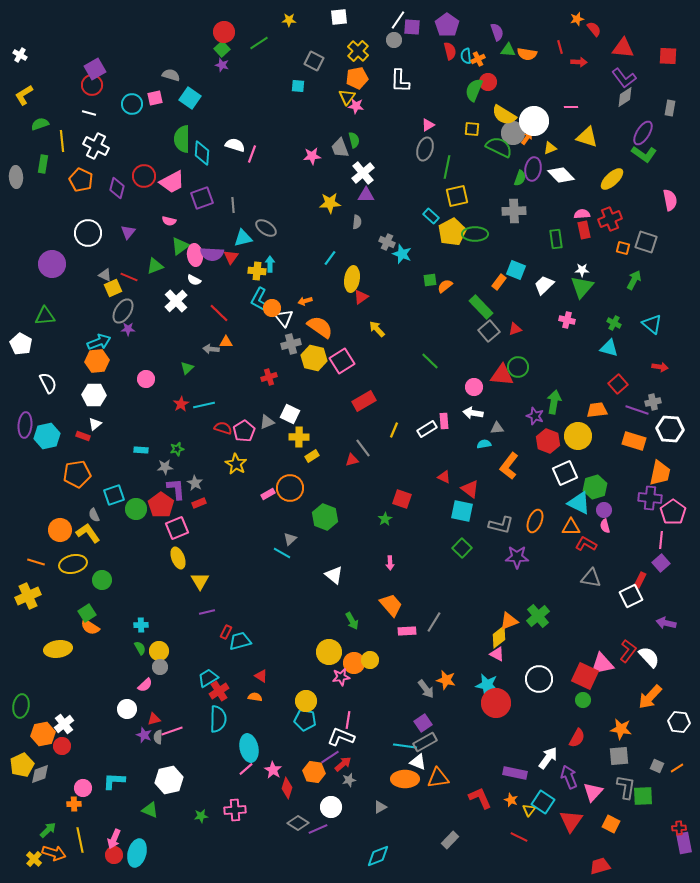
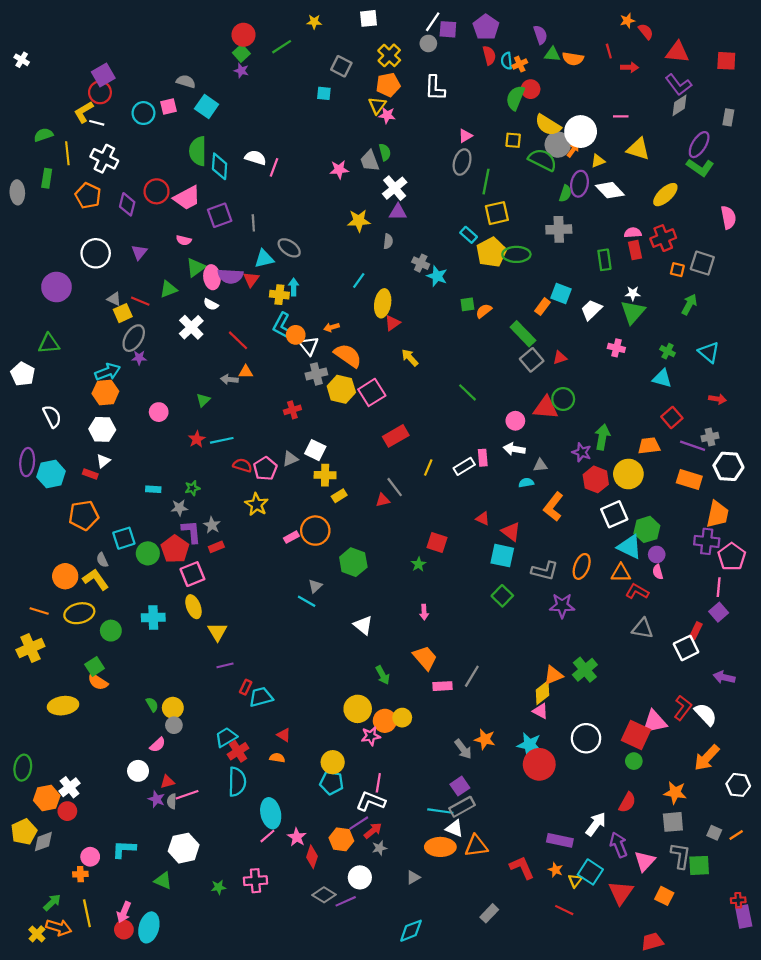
yellow L-shape: (24, 95) -> (84, 112), moved
cyan cross: (141, 625) -> (153, 618), moved, size x1.5

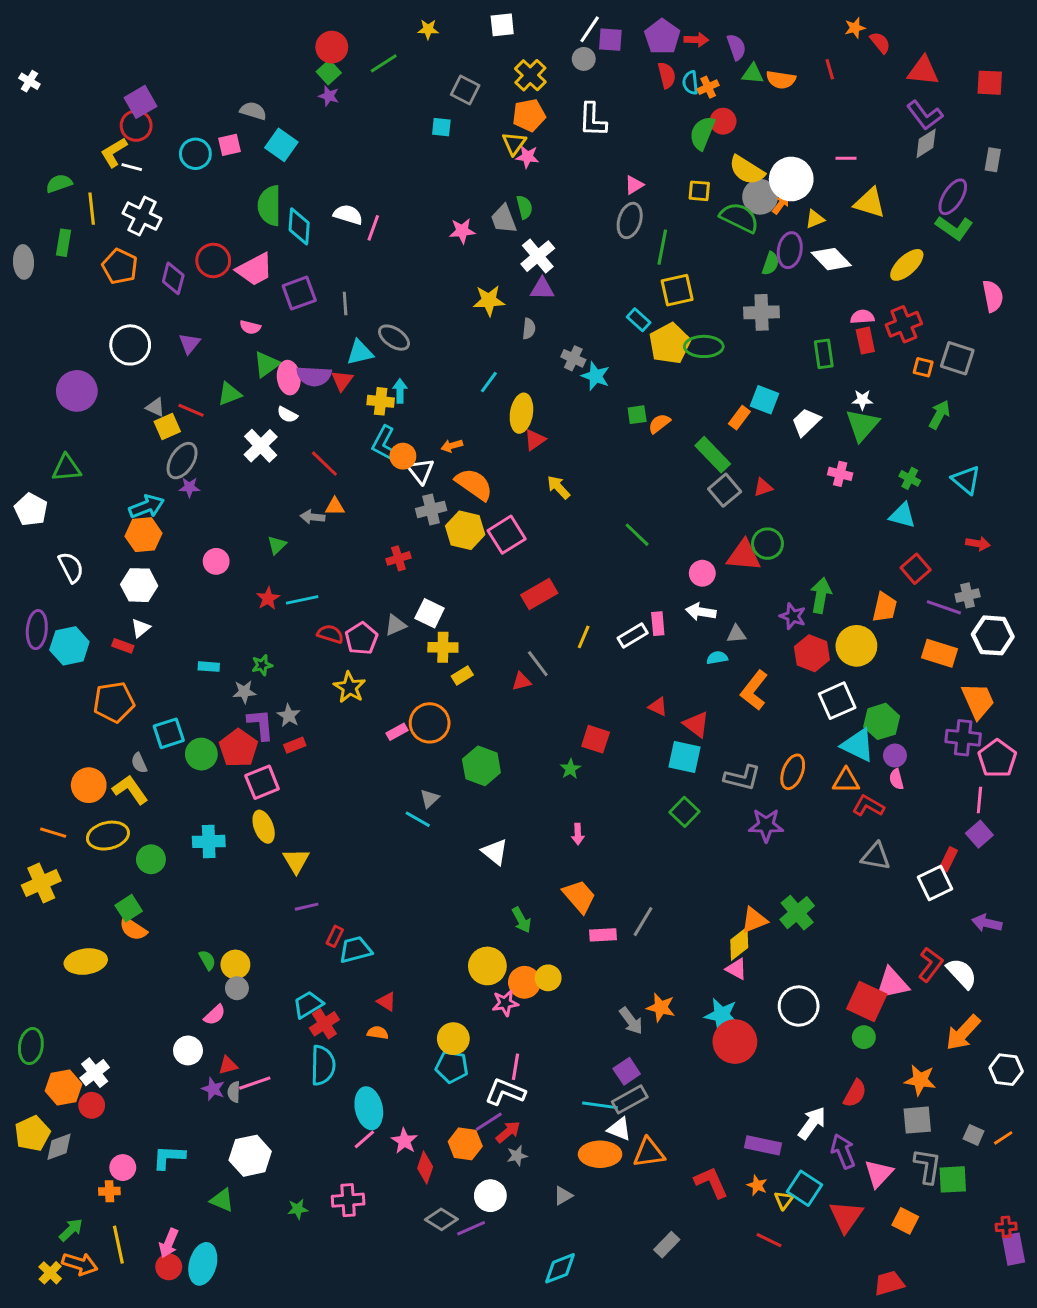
red arrow: (629, 67) -> (696, 40), moved
orange trapezoid: (649, 446) -> (885, 607), turned 110
orange trapezoid: (718, 514) -> (978, 701), turned -36

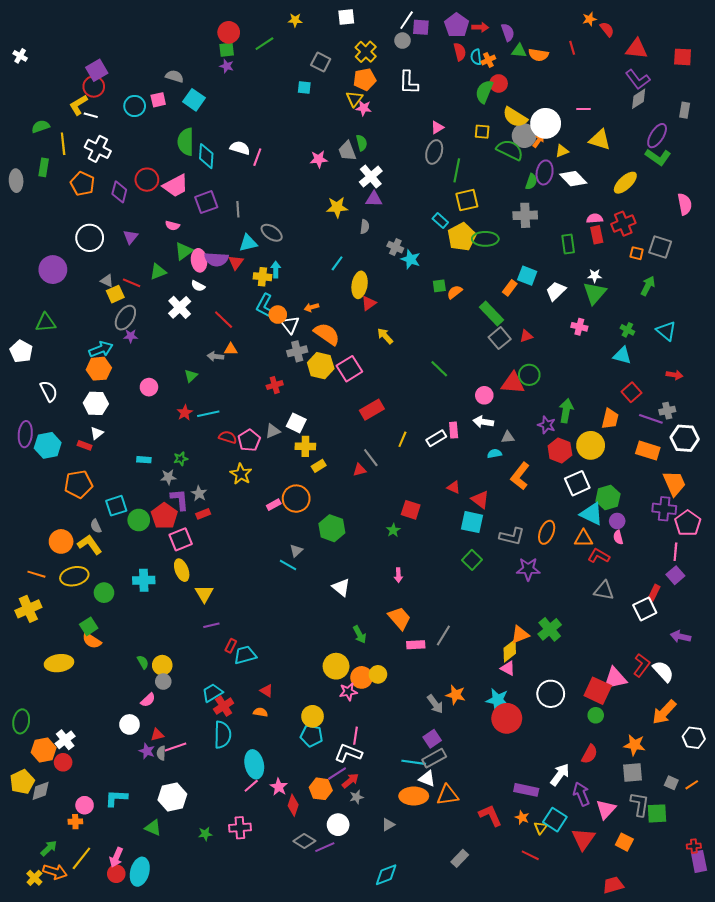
green square: (329, 72) -> (227, 50), turned 35
yellow line: (118, 1245) -> (81, 858), turned 50

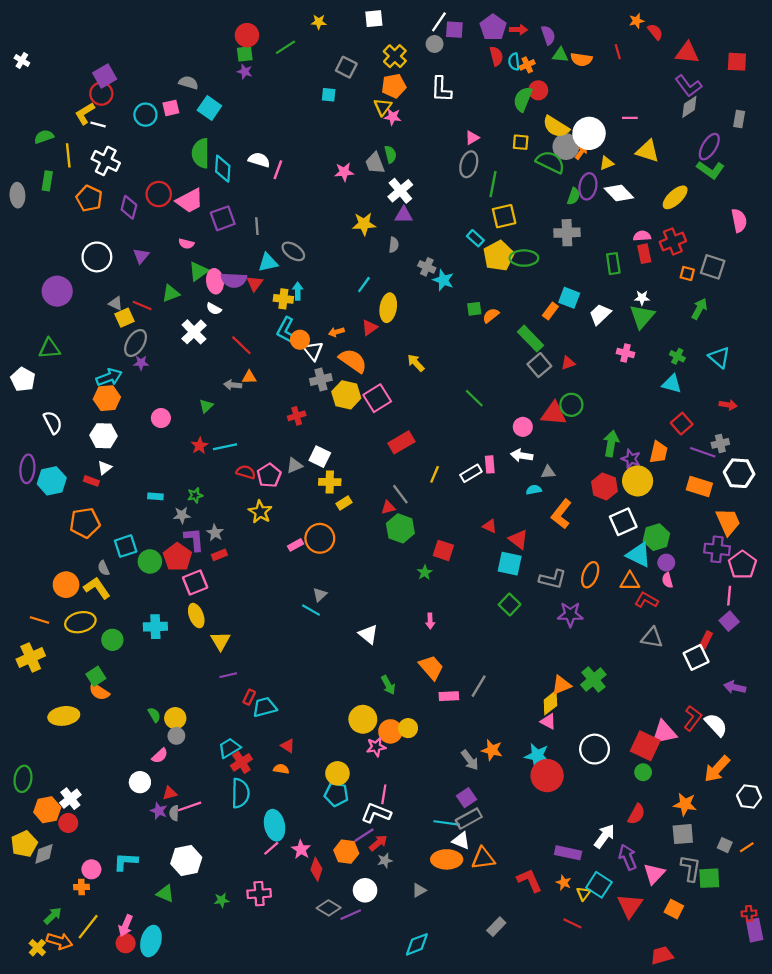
red triangle: (369, 303) -> (369, 328), moved
purple star: (547, 425) -> (631, 459), moved
green hexagon: (332, 528) -> (400, 528), moved

